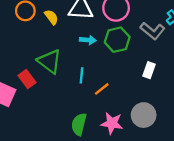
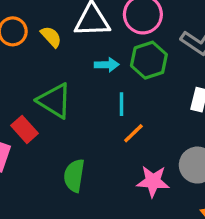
cyan line: (81, 75) -> (122, 104), moved
green semicircle: (79, 124) -> (74, 176), moved

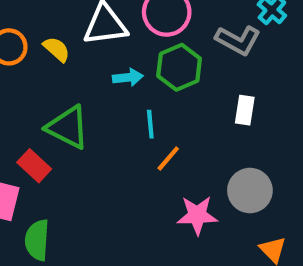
green semicircle: (74, 176) -> (37, 240), moved

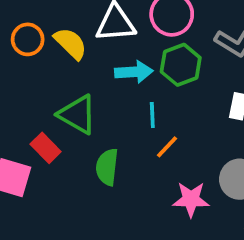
yellow semicircle: (57, 49) -> (71, 43), size x1.4
cyan arrow: (128, 77) -> (134, 72), size x1.4
green semicircle: (37, 240) -> (107, 167), moved

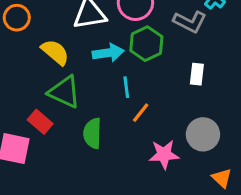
orange circle: (28, 39) -> (17, 18), moved
yellow semicircle: (71, 43) -> (55, 52), moved

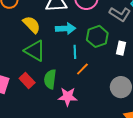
green hexagon: (146, 44) -> (97, 36), moved
red rectangle: (40, 122) -> (27, 80), moved
pink star: (164, 154) -> (68, 97), moved

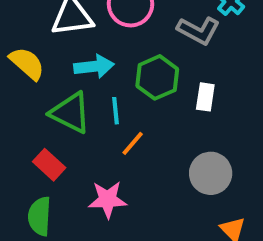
green triangle: (35, 51) -> (70, 113), moved
green semicircle: (50, 79) -> (40, 216), moved
red rectangle: (27, 80) -> (49, 165), moved

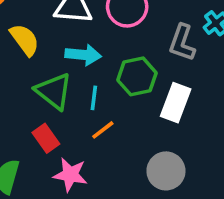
gray L-shape: (198, 30) -> (182, 43), turned 69
white rectangle: (205, 97) -> (176, 103), size x1.5
red rectangle: (49, 165) -> (46, 138), moved

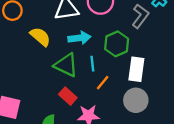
gray L-shape: (182, 43) -> (140, 16), turned -150
white rectangle: (176, 103) -> (136, 69), moved
gray circle: (166, 171) -> (136, 100), moved

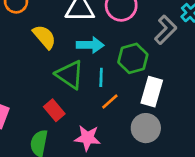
red rectangle: (68, 96) -> (54, 110), moved

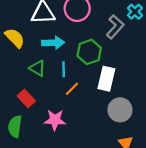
green triangle: (70, 75) -> (38, 68), size x0.7
gray circle: (146, 128) -> (120, 110), moved

